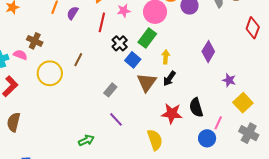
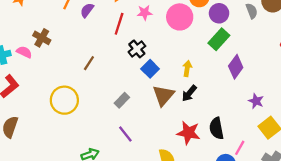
green rectangle: (147, 38) -> (219, 39), moved
yellow circle: (50, 73) -> (64, 100), moved

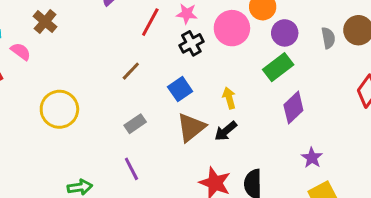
black cross: (137, 49) -> (191, 43), moved
pink semicircle: (24, 52) -> (21, 52), moved
brown line: (89, 63) -> (131, 71), moved
yellow arrow: (187, 69) -> (229, 98), turned -35

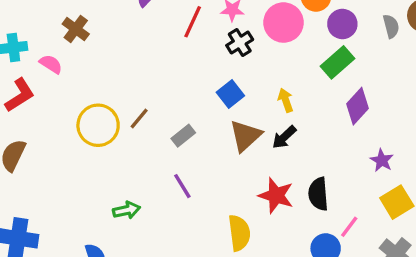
brown line: (131, 71) -> (139, 119), moved

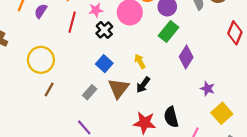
yellow circle: (98, 125) -> (41, 60), moved
gray rectangle: (183, 136) -> (90, 92), moved

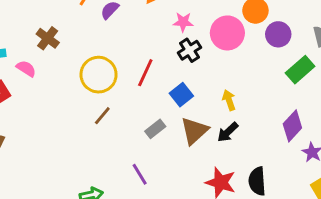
red line: (72, 22) -> (145, 73), moved
green rectangle: (169, 31) -> (300, 70), moved
purple diamond: (186, 57) -> (292, 126), moved

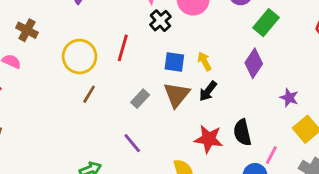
blue square: (181, 95) -> (174, 62), moved, turned -35
purple diamond: (292, 126) -> (254, 63), moved

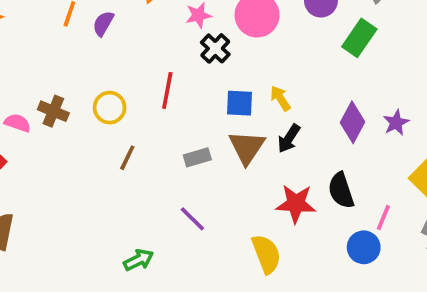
brown cross: (27, 30) -> (53, 111), moved
yellow circle: (80, 57) -> (110, 108), size x0.7
purple diamond: (254, 63) -> (352, 122), moved
purple star: (289, 98) -> (396, 123), moved, turned 30
gray rectangle: (140, 99) -> (197, 157), turned 36

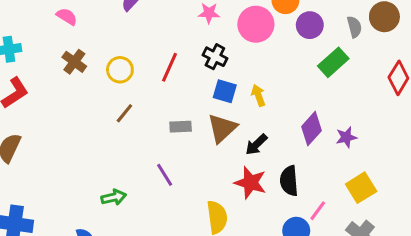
black cross: (215, 48) -> (215, 57), moved, turned -30
pink semicircle: (17, 123) -> (67, 17), moved
black arrow: (289, 139) -> (256, 145), moved

